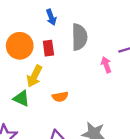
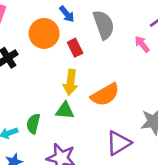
orange circle: (20, 46) -> (44, 33), moved
orange semicircle: (60, 97) -> (105, 95), size x1.6

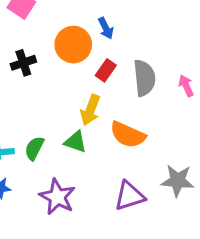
gray semicircle: (104, 25) -> (144, 78), moved
red rectangle: (75, 48) -> (106, 70), turned 48
orange semicircle: (105, 95) -> (128, 135), turned 40

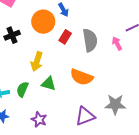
yellow arrow: (90, 110) -> (37, 61), moved
purple star: (57, 197) -> (39, 120), size x0.7

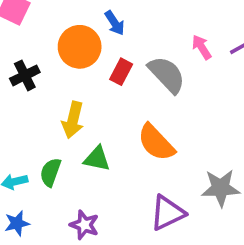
gray semicircle: (90, 40) -> (167, 75), turned -30
pink arrow: (117, 43) -> (202, 47), moved
orange semicircle: (82, 77) -> (156, 143), turned 30

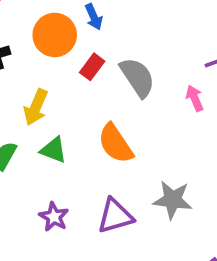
pink arrow: (202, 47) -> (195, 98), moved
purple star: (84, 225) -> (54, 217), moved

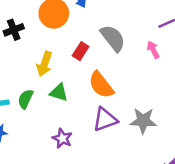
red rectangle: (92, 67) -> (81, 51), moved
purple triangle: (115, 216) -> (105, 119), moved

